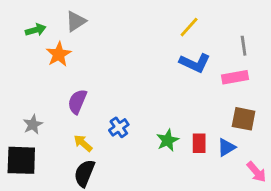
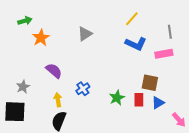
gray triangle: (76, 21) -> (85, 34), moved
purple semicircle: (77, 102) -> (54, 71), turned 108
brown square: (244, 119) -> (150, 83), moved
yellow arrow: (83, 143) -> (58, 100), turned 40

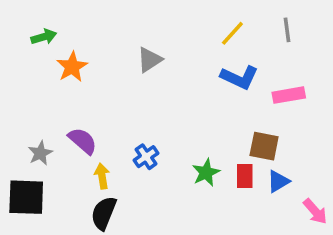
gray line: (170, 32) -> (287, 30), moved
purple semicircle: (54, 71) -> (83, 141), moved

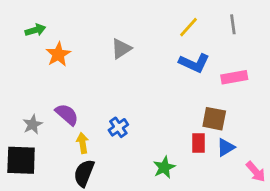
green star: (206, 173) -> (164, 167), moved

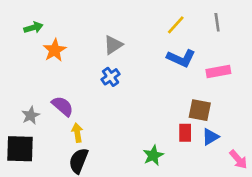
blue cross: (118, 127) -> (111, 77), moved

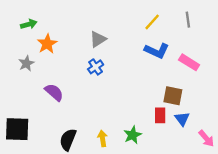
pink rectangle: (218, 72) -> (189, 62), turned 42
gray star: (31, 115) -> (26, 63), moved
yellow arrow: (77, 133) -> (103, 138), moved
blue triangle: (210, 137) -> (182, 119), turned -35

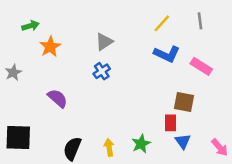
gray star: (26, 63) -> (13, 72), moved
blue triangle: (182, 119) -> (183, 141), moved

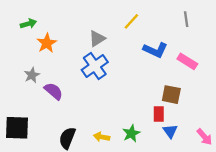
yellow line: (162, 23) -> (131, 21), moved
blue cross: (102, 71) -> (95, 66), size x1.6
gray star: (13, 72) -> (32, 75), moved
yellow arrow: (109, 147) -> (102, 137), turned -70

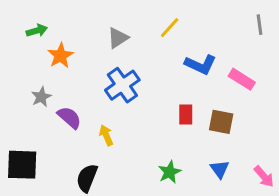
gray line: (186, 19) -> (259, 25), moved
gray triangle: (97, 39) -> (118, 38), moved
red rectangle: (159, 114) -> (186, 115), moved
yellow arrow: (102, 137) -> (106, 135), moved, turned 56

